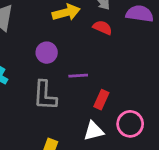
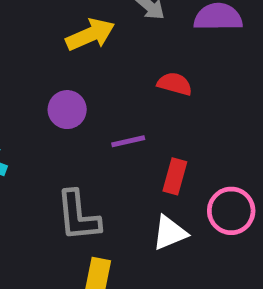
red semicircle: (103, 28) -> (175, 84), moved
gray L-shape: (45, 95) -> (78, 216), moved

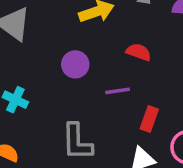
red semicircle: (175, 84) -> (139, 52), moved

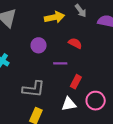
gray L-shape: (77, 142) -> (34, 89), turned -90

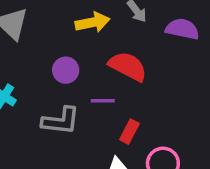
red semicircle: (75, 43) -> (128, 66), size x1.6
gray L-shape: (34, 89) -> (61, 121), moved

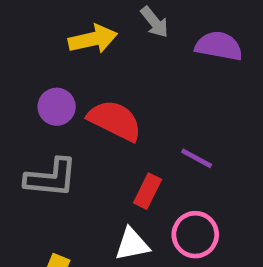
red semicircle: (128, 66) -> (115, 120), moved
purple line: (103, 101) -> (197, 158), moved, turned 30

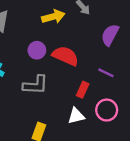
purple semicircle: (219, 46) -> (110, 35), moved, turned -70

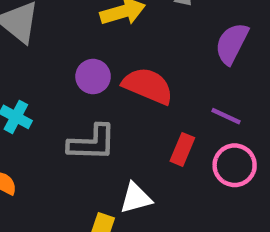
pink circle: (107, 110) -> (235, 165), moved
white triangle: (76, 116) -> (136, 198), moved

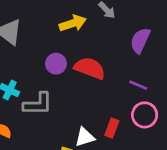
gray L-shape: (92, 143) -> (38, 104), moved
red rectangle: (182, 149) -> (112, 128), moved

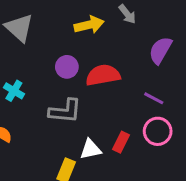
red semicircle: (90, 68) -> (103, 75), turned -36
gray L-shape: (38, 104) -> (65, 111), moved

